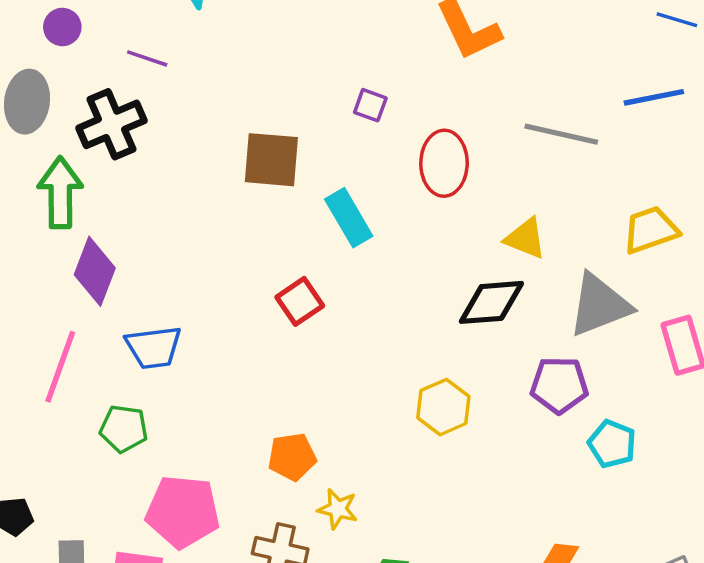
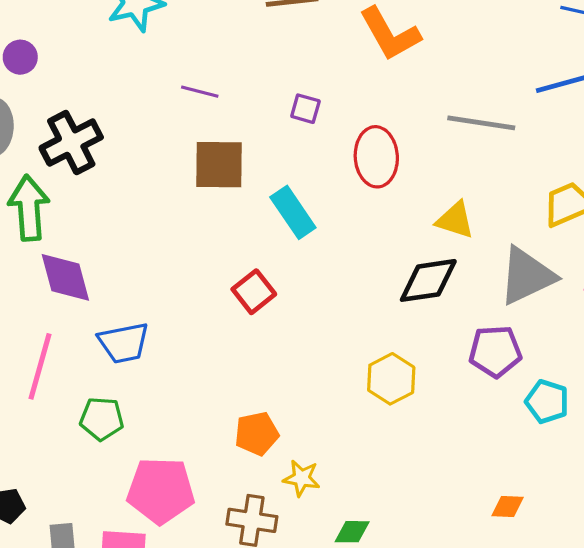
purple line: (147, 58) -> (200, 92), moved
purple diamond: (95, 271) -> (65, 277), turned -32

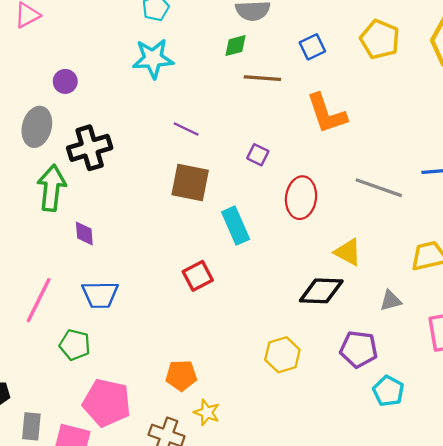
gray triangle: (527, 276) -> (391, 301), size x0.5
purple diamond: (65, 277) -> (84, 233), moved, size x0.6

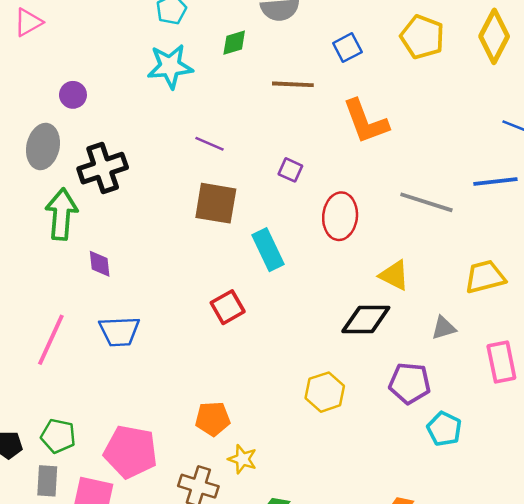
green diamond: (235, 46) -> (234, 43), moved
green pentagon: (75, 345) -> (58, 436), moved

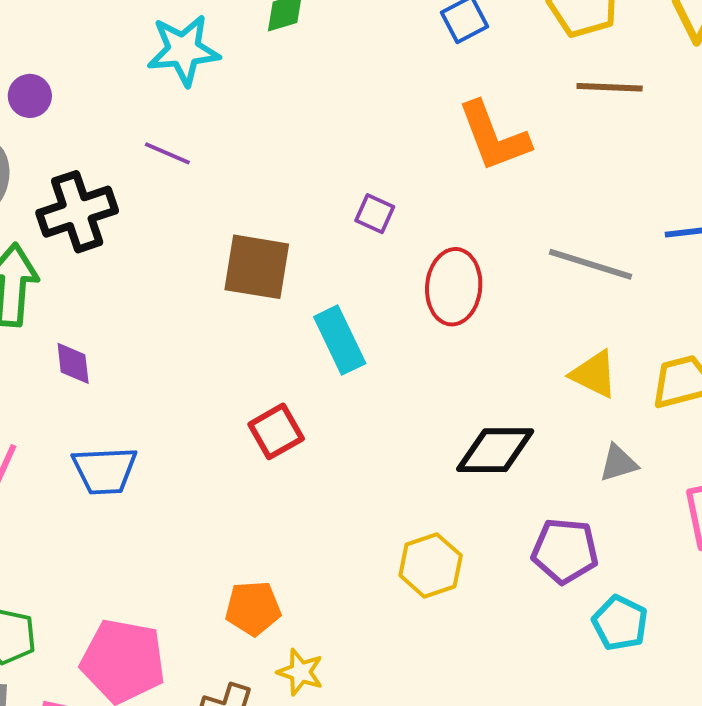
brown line: (293, 84) -> (610, 87), moved
purple line: (210, 144) -> (167, 153), moved
yellow triangle: (394, 275) -> (594, 374), moved

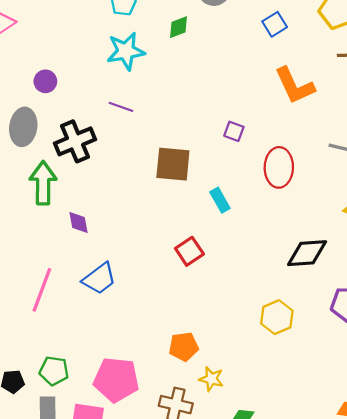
cyan rectangle: (340, 340) -> (220, 200), size x0.7
blue trapezoid: (105, 470) -> (99, 279), turned -30

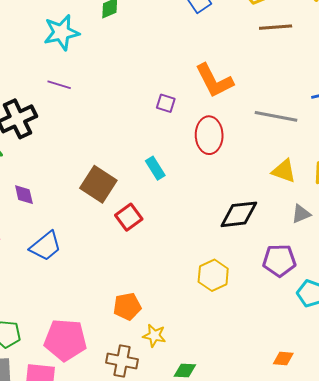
orange L-shape: (295, 86) -> (214, 81), moved
brown square: (173, 164) -> (98, 184), moved, turned 30

